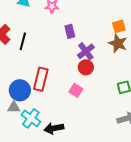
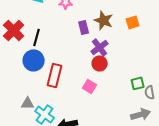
brown star: (118, 43) -> (104, 20), moved
blue circle: (20, 90) -> (34, 60), moved

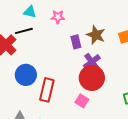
black line: (37, 37) -> (24, 31), moved, turned 60
red circle: (100, 63) -> (92, 78), size x1.6

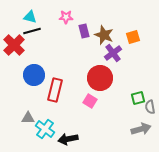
cyan triangle: (30, 12) -> (30, 17), moved
purple rectangle: (76, 42) -> (84, 31), moved
purple cross: (92, 62) -> (113, 53), moved

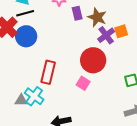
orange square: (133, 37) -> (121, 31), moved
blue circle: (34, 75) -> (26, 36), moved
cyan cross: (45, 129) -> (34, 96), moved

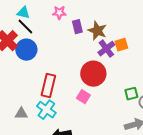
black line: (25, 13) -> (25, 27), turned 60
cyan cross: (34, 96) -> (46, 110), moved

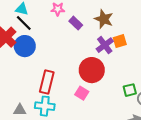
purple rectangle: (77, 27) -> (76, 23), turned -32
brown star: (97, 31) -> (104, 19), moved
cyan cross: (46, 110) -> (45, 106), turned -30

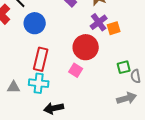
orange square: (120, 41) -> (114, 28), moved
blue circle: (25, 46) -> (35, 23), moved

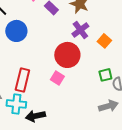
orange square: (114, 28) -> (104, 41), moved, turned -32
red rectangle: (41, 59) -> (22, 80), moved
cyan cross: (39, 83) -> (16, 104), moved

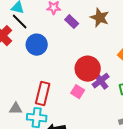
purple cross: (80, 30) -> (101, 81), moved

